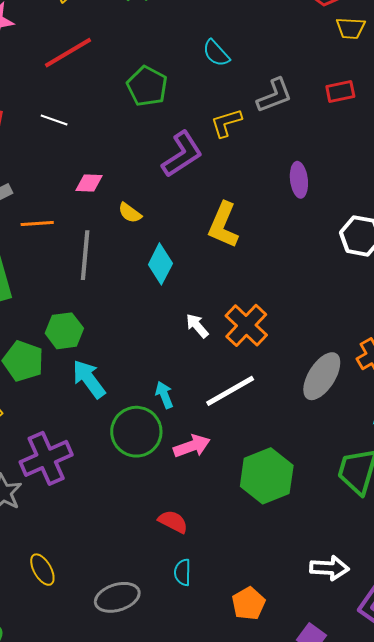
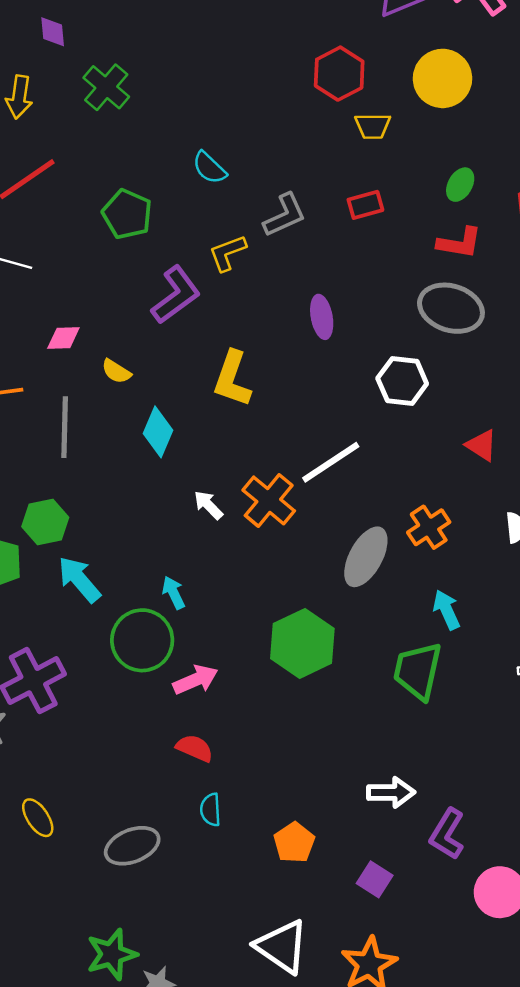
white line: (230, 391) -> (331, 462), moved
pink arrow: (192, 446) -> (196, 680), moved
green hexagon: (267, 476) -> (302, 643), moved

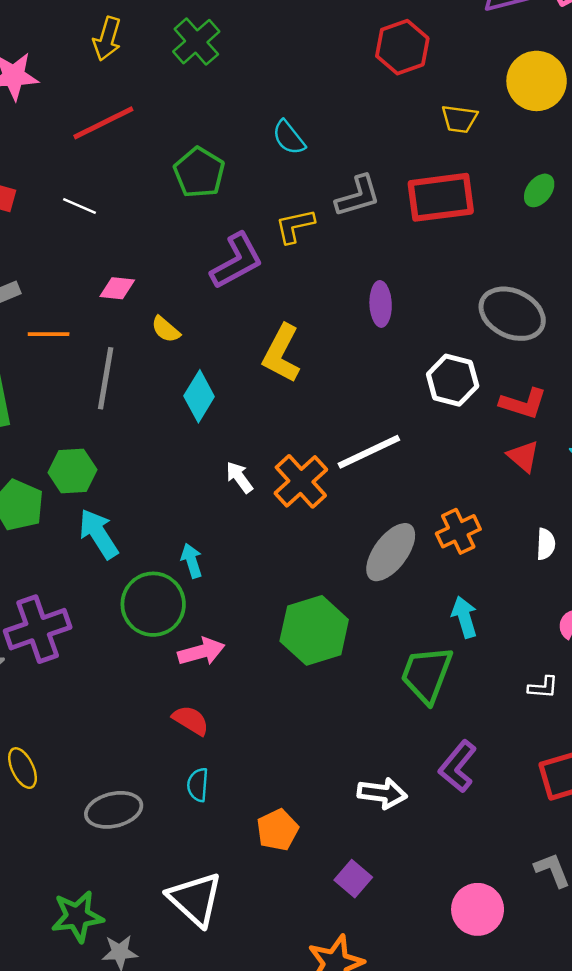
red hexagon: (339, 74) -> (402, 47), moved
red rectangle: (365, 205) -> (441, 197), size x1.8
red L-shape: (460, 243) -> (523, 403), moved
purple L-shape: (447, 834) -> (458, 766), moved
white triangle: (282, 947) -> (195, 899), moved

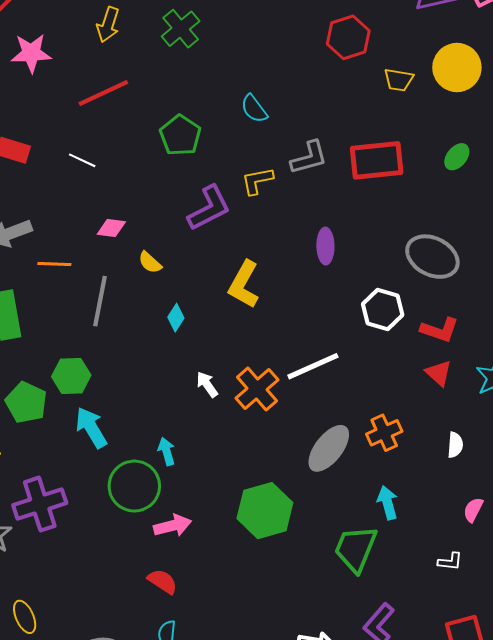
yellow trapezoid: (459, 119) -> (399, 80), moved
cyan diamond: (199, 396) -> (176, 318), size x0.7

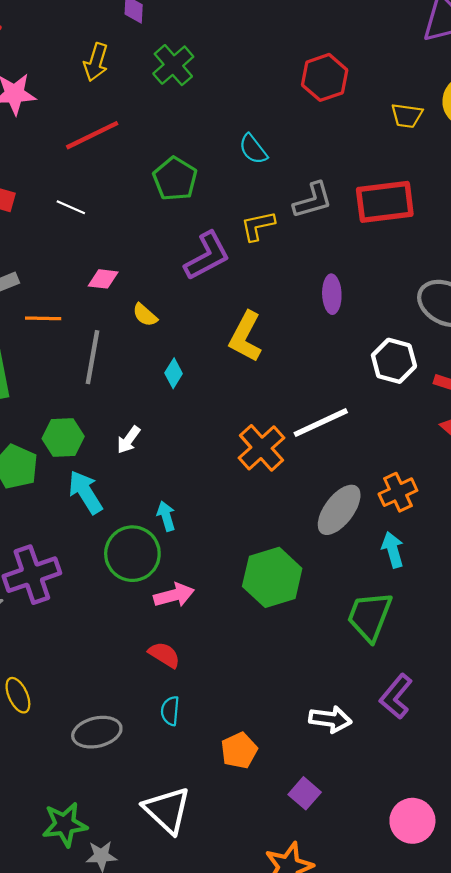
red hexagon: (348, 37) -> (325, 77), moved
white arrow: (207, 384) -> (129, 440), moved, turned -108
cyan arrow: (388, 503) -> (393, 550), moved

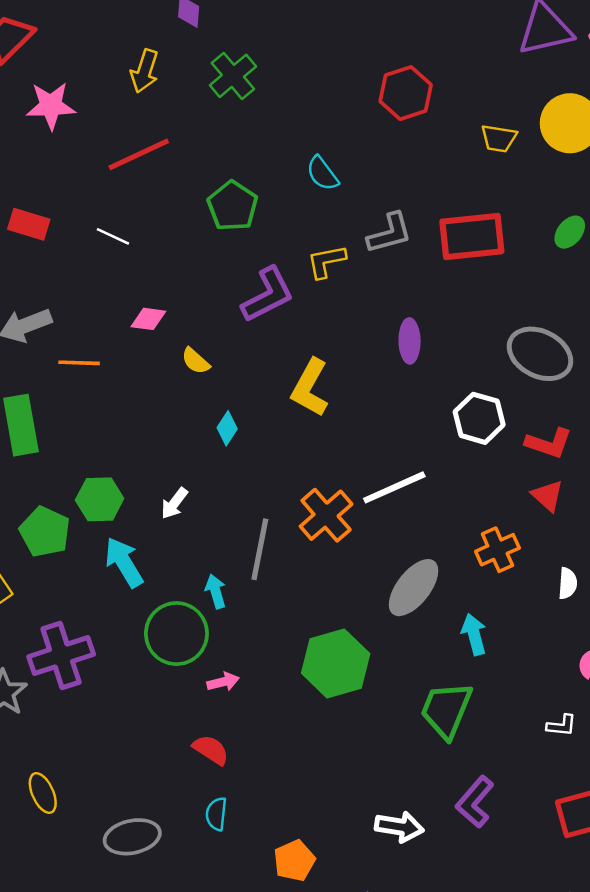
gray line: (92, 357) -> (260, 549), moved
orange cross: (398, 492) -> (497, 550), moved
pink arrow: (174, 595) -> (223, 682), size x0.7

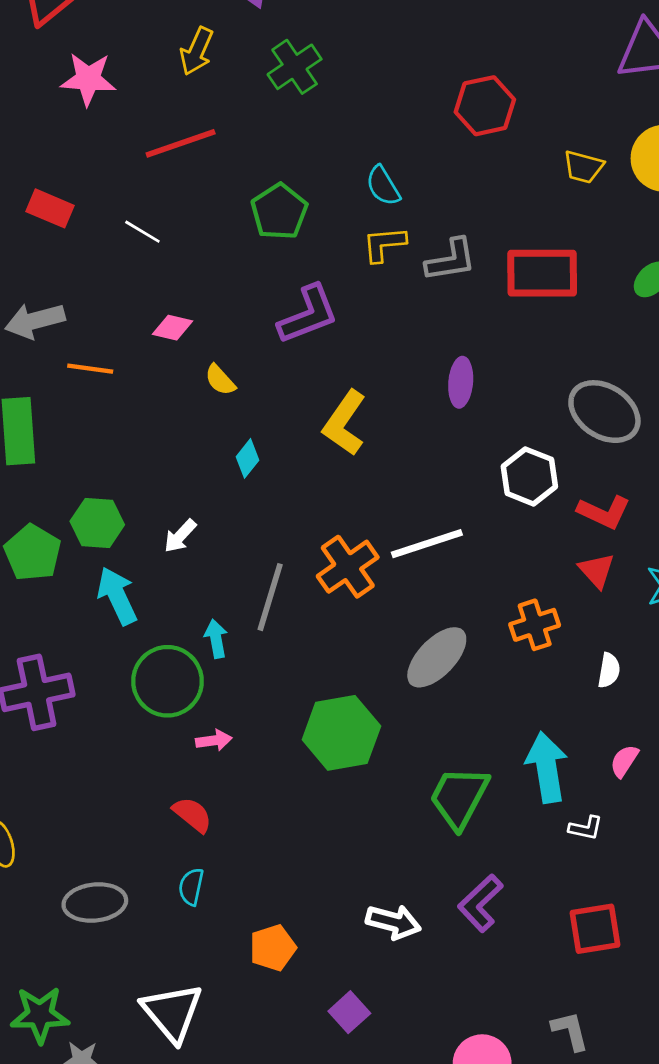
yellow L-shape: (326, 261) -> (384, 244), moved
cyan arrow: (474, 634) -> (547, 767), moved, size x1.5

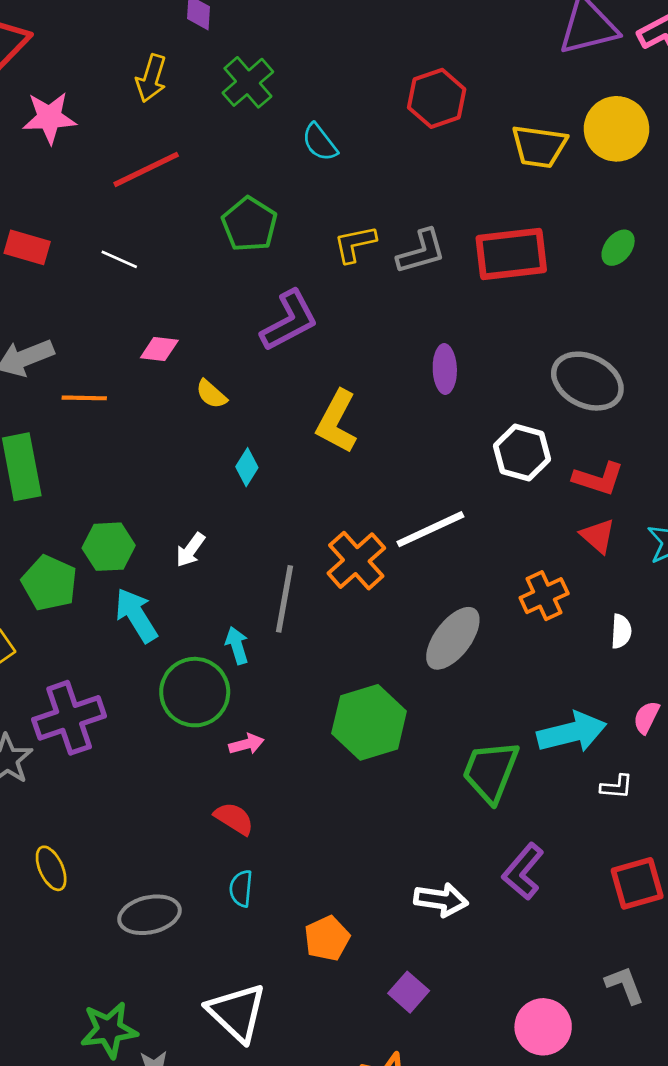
yellow trapezoid: (583, 167) -> (539, 146), size x1.4
cyan semicircle: (383, 186) -> (320, 142), moved
cyan arrow: (547, 767) -> (572, 732), turned 92

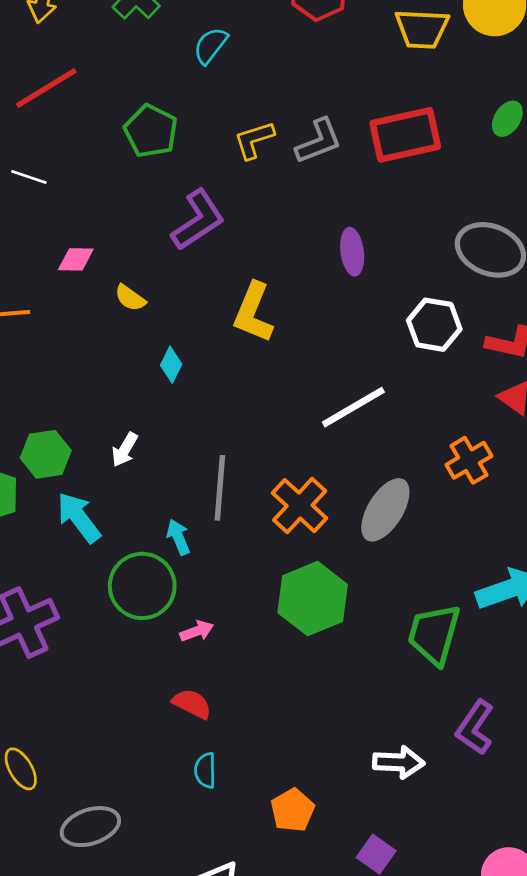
cyan semicircle: (320, 142) -> (210, 46), turned 81
orange cross: (356, 561) -> (300, 506), moved
gray ellipse: (150, 915) -> (90, 827), moved

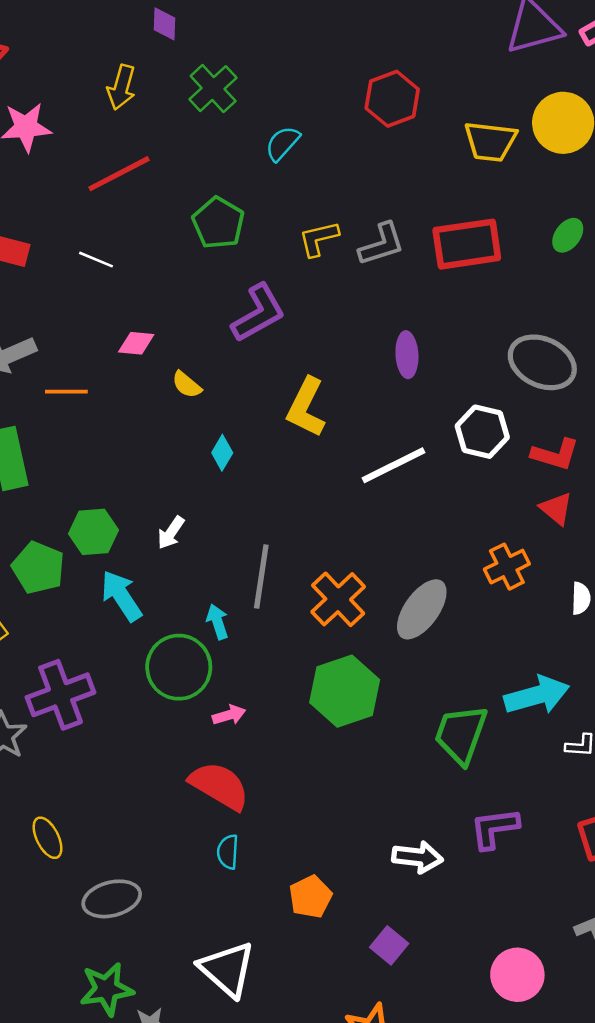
white line: (353, 407) -> (394, 465), moved
red semicircle: (192, 704) -> (219, 786), size x1.6
purple L-shape: (475, 727) -> (494, 828), turned 44

